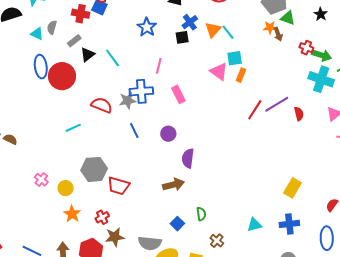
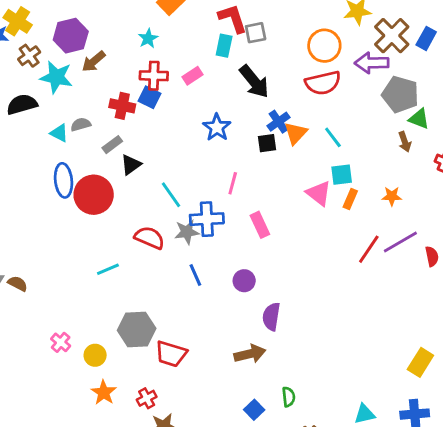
gray semicircle: (52, 27) -> (81, 124), turned 56
orange star: (270, 27) -> (392, 196), moved
orange triangle: (213, 30) -> (296, 133), moved
cyan line: (113, 58) -> (171, 195), moved

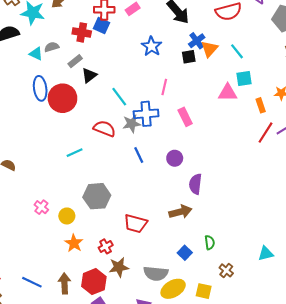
pink triangle: (319, 193) -> (228, 93), turned -36
orange rectangle: (350, 199) -> (261, 105), moved, turned -40
red trapezoid: (171, 354) -> (135, 224), moved

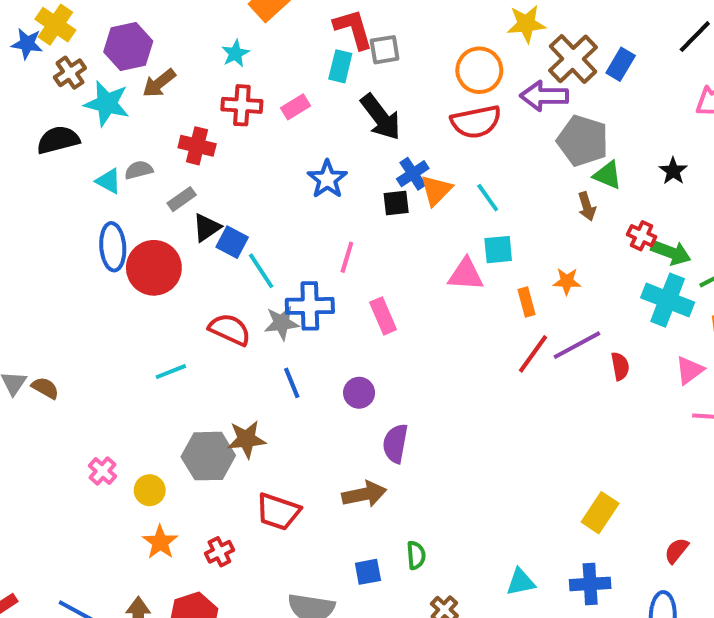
blue square: (102, 26) -> (232, 242), moved
blue square: (185, 253) -> (368, 572), turned 32
brown star: (119, 267) -> (246, 439), moved

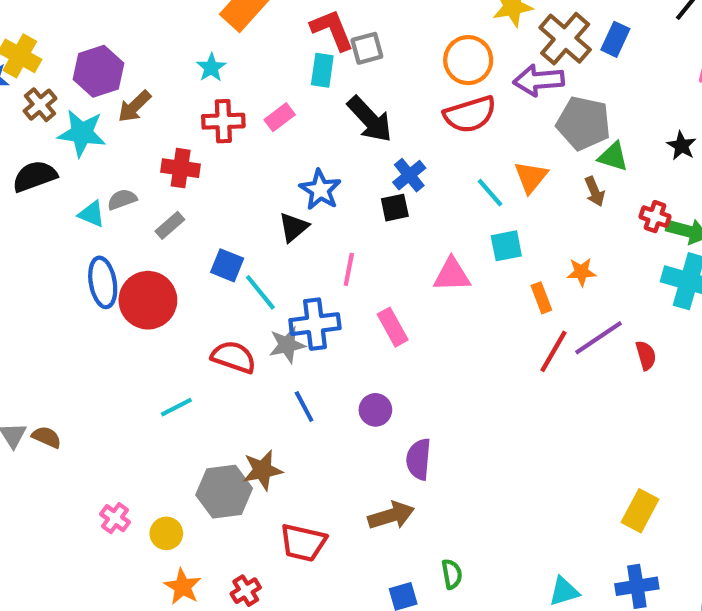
orange triangle: (436, 190) -> (531, 177), moved
black triangle: (207, 228) -> (294, 227), moved
pink triangle: (466, 275) -> (452, 275), moved

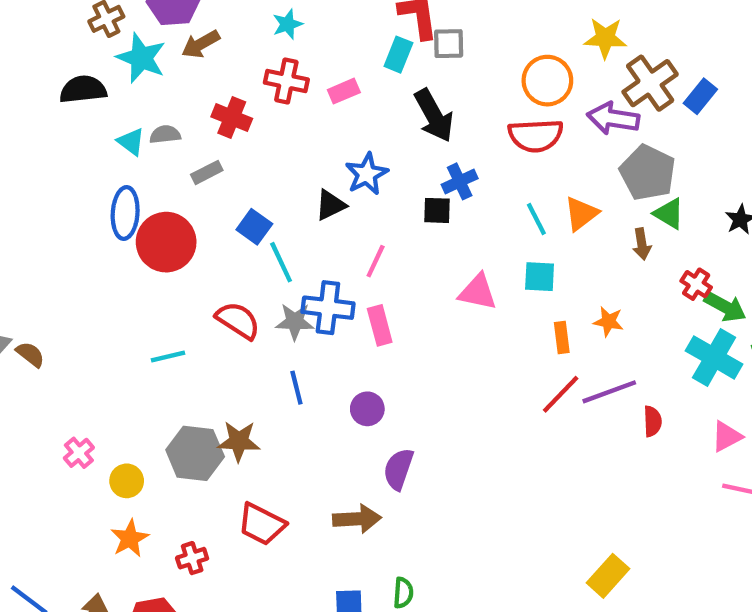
pink rectangle: (393, 327) -> (380, 325), moved

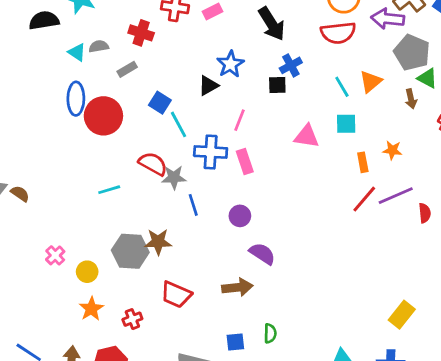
gray star: (295, 322) -> (174, 177), moved
purple semicircle: (398, 469) -> (262, 254), turned 108

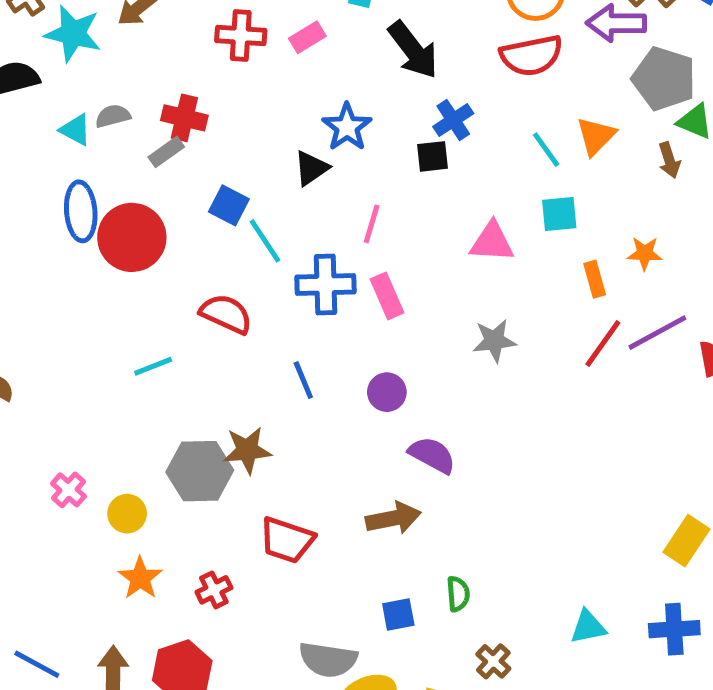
red cross: (141, 33) -> (184, 118), moved
gray star: (174, 177) -> (494, 341), moved

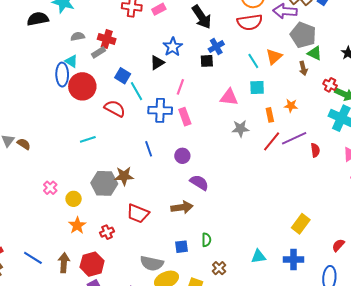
cyan triangle: (75, 130) -> (71, 61), moved
red semicircle: (226, 314) -> (115, 108), moved
gray star: (494, 341) -> (240, 129), moved

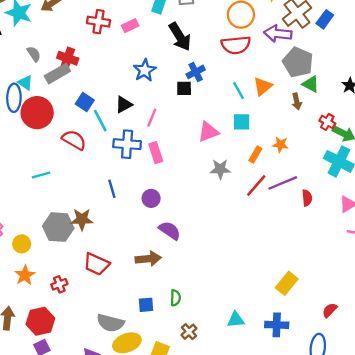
gray semicircle: (78, 36) -> (34, 54), turned 64
gray rectangle: (98, 52) -> (57, 74), size x1.5
black triangle: (157, 63) -> (124, 105), moved
pink triangle: (229, 97) -> (208, 132), turned -30
orange rectangle: (270, 115) -> (255, 154), turned 40

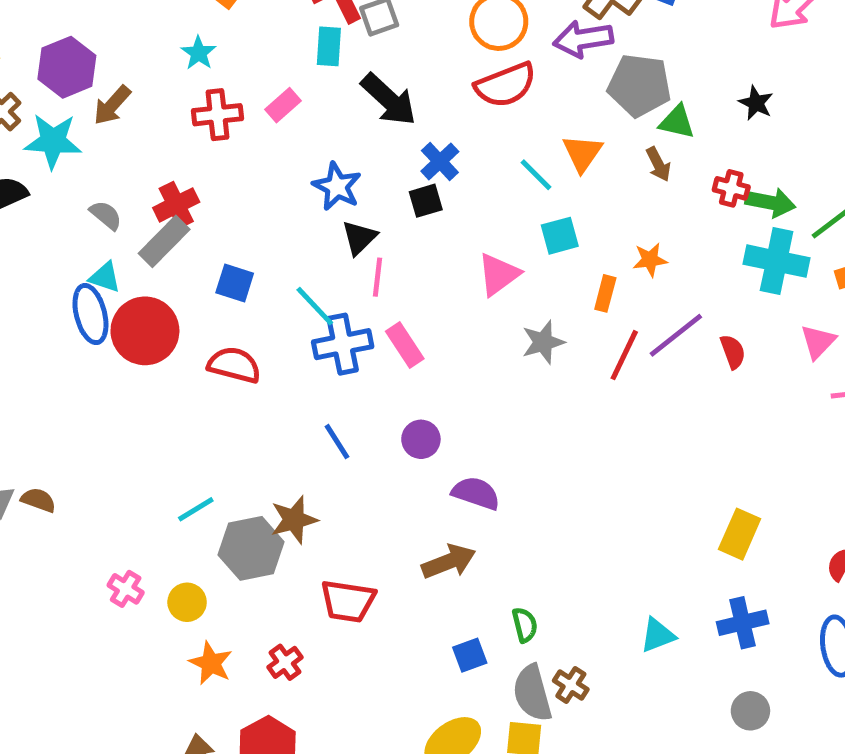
red cross: (68, 58) -> (176, 205), turned -30
black triangle: (124, 105) -> (359, 238), moved
cyan line: (100, 121) -> (315, 306), moved
cyan line: (41, 175) -> (196, 509), moved
gray semicircle: (110, 323) -> (532, 693), moved, turned 76

